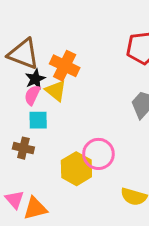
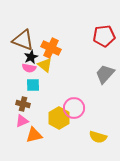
pink semicircle: (32, 95) -> (29, 68), turned -104
pink triangle: (15, 200) -> (22, 121), moved, turned 48
orange triangle: (35, 208) -> (34, 135), moved

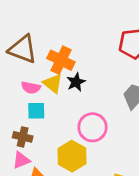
black star: (31, 57) -> (76, 82), moved
pink circle: (74, 108) -> (92, 127), moved

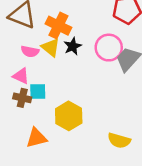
cyan square: (36, 111) -> (38, 91), moved
pink circle: (92, 127) -> (109, 48), moved
pink triangle: (21, 160) -> (21, 76), moved, turned 48

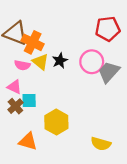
orange cross: (58, 26) -> (33, 42), moved
brown cross: (22, 98) -> (15, 106), turned 35
orange triangle: (36, 138) -> (28, 141), turned 30

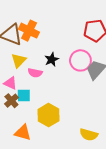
orange cross: (33, 42) -> (29, 31), moved
yellow triangle: (41, 62) -> (19, 60), moved, turned 35
pink semicircle: (22, 65) -> (35, 73), moved

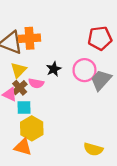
orange cross: (29, 31) -> (30, 38), turned -30
brown cross: (11, 101) -> (20, 88), moved
yellow hexagon: (49, 115) -> (32, 128), moved

